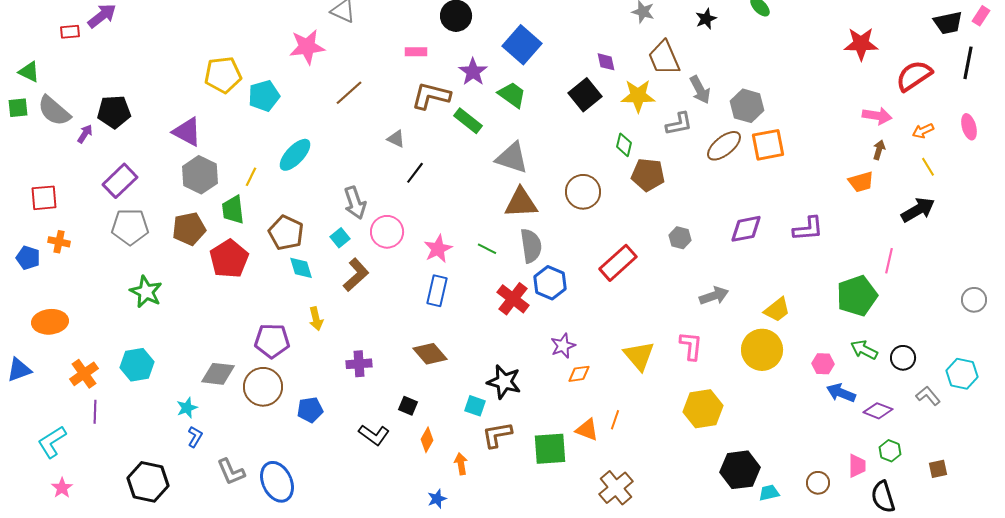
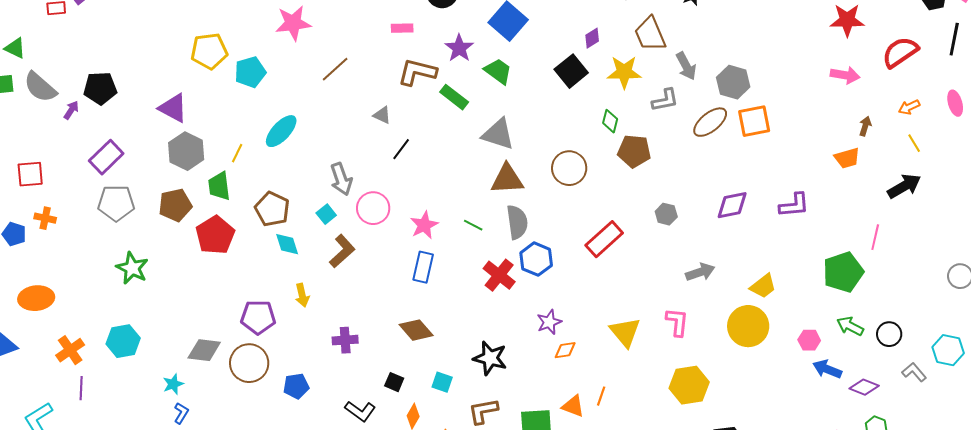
purple diamond: (606, 62) -> (592, 38), turned 70
pink arrow: (877, 116) -> (845, 75), moved
cyan square: (475, 406) -> (442, 382), moved

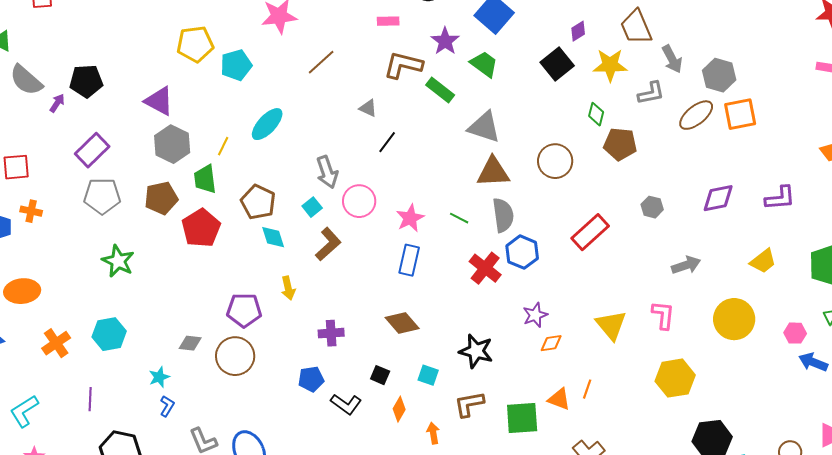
yellow trapezoid: (763, 286) -> (763, 261), moved
gray diamond: (204, 350) -> (190, 343), size x0.7
blue pentagon: (296, 386) -> (311, 379), moved
purple line: (81, 388) -> (90, 399), moved

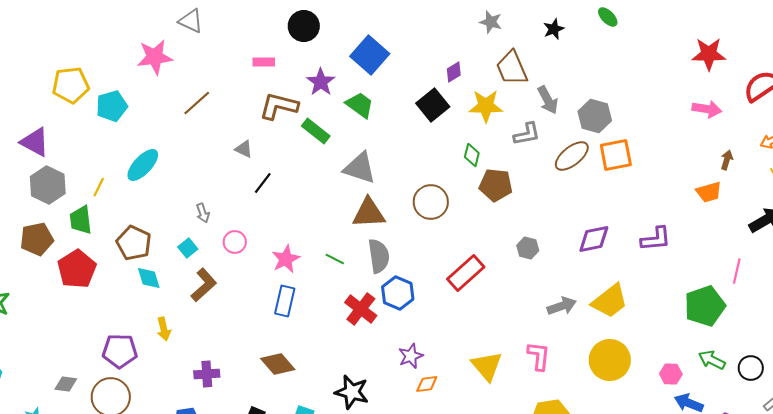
gray arrow: (327, 172) -> (203, 213), size x0.6
pink circle: (359, 201) -> (235, 242), size x0.7
yellow trapezoid: (763, 261) -> (610, 301), moved, size x1.4

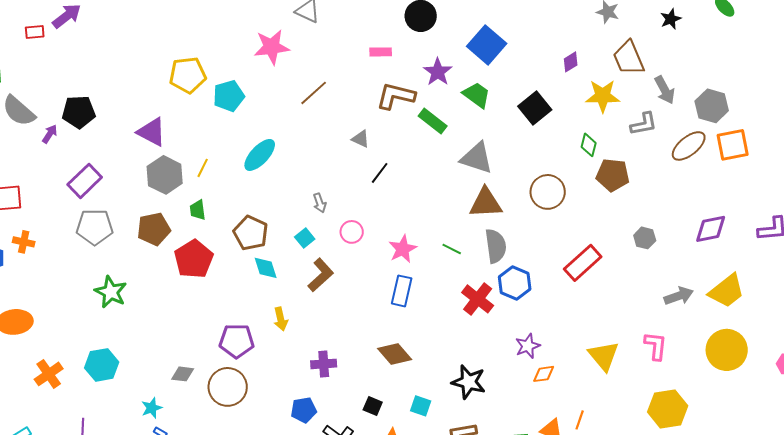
black square: (433, 105) -> (535, 108), moved
yellow line: (99, 187) -> (203, 168), moved
green trapezoid: (81, 220) -> (198, 210), size x0.7

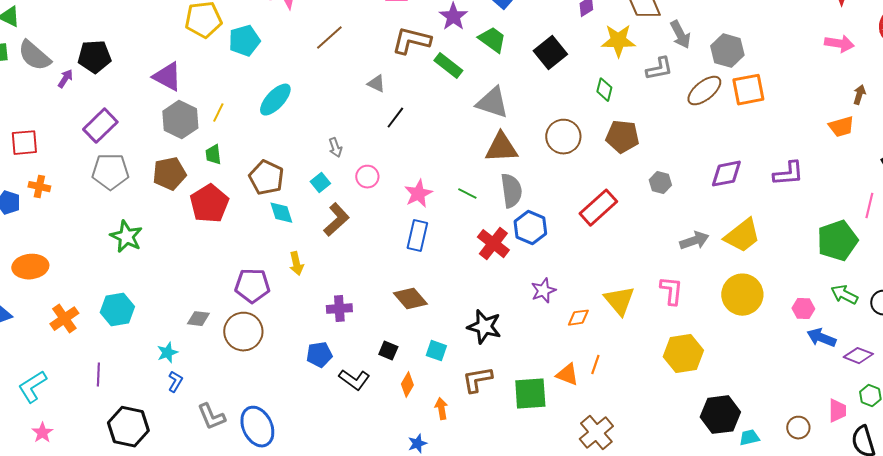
brown pentagon: (613, 175) -> (622, 137), moved
orange diamond: (544, 374) -> (578, 318), moved

